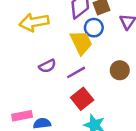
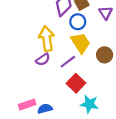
yellow arrow: (34, 22) -> (47, 39), moved, turned 100
yellow trapezoid: (81, 43) -> (80, 43), moved

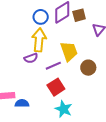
blue circle: (78, 22) -> (41, 17), moved

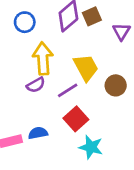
blue circle: (41, 17) -> (25, 22), moved
blue semicircle: (22, 103) -> (38, 133), moved

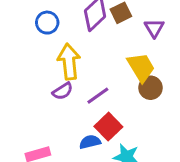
yellow trapezoid: (86, 68) -> (141, 67), moved
blue semicircle: (38, 133) -> (90, 142), moved

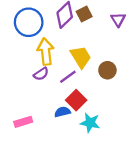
blue circle: (47, 23) -> (29, 22), size x1.6
purple triangle: (154, 28) -> (118, 20), moved
yellow trapezoid: (141, 67) -> (81, 57), moved

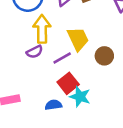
blue semicircle: (62, 112) -> (53, 105), moved
cyan star: (90, 123) -> (80, 97), moved

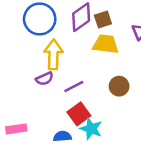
yellow trapezoid: (78, 39) -> (106, 44), moved, turned -60

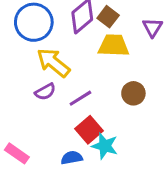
brown square: (103, 19) -> (108, 17), turned -30
yellow arrow: (53, 55) -> (53, 63), turned -48
pink rectangle: (16, 129) -> (17, 153), turned 48

